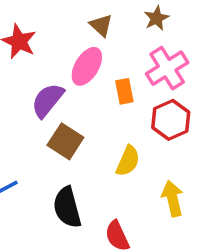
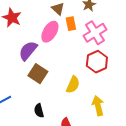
orange rectangle: (124, 91) -> (71, 24), moved
black semicircle: (67, 207) -> (39, 111), size x0.6

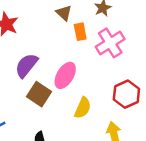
pink ellipse: (50, 32) -> (65, 75), moved
red hexagon: (97, 62) -> (126, 94), moved

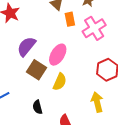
yellow semicircle: (83, 108) -> (60, 82), moved

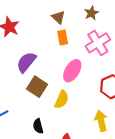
orange rectangle: (70, 19) -> (63, 38), moved
pink ellipse: (58, 55) -> (72, 71), moved

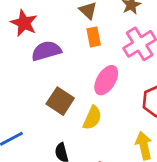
purple semicircle: (26, 62) -> (46, 51), moved, turned 35

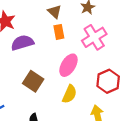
yellow semicircle: (92, 118) -> (70, 94), moved

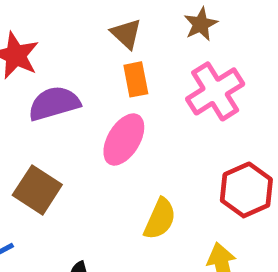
pink ellipse: (68, 65) -> (124, 139), moved
brown square: (33, 81) -> (37, 190), moved

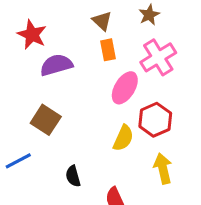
pink ellipse: (124, 139) -> (125, 88), moved
red hexagon: (246, 190) -> (155, 120), moved

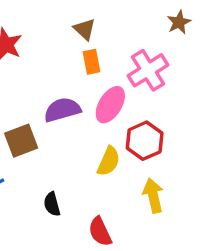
brown star: (149, 15) -> (179, 22), moved
purple semicircle: (56, 65) -> (62, 110), moved
brown square: (46, 120) -> (21, 141), turned 36

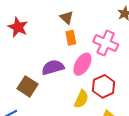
pink cross: (148, 70) -> (106, 43), turned -35
brown square: (21, 141) -> (27, 86), turned -36

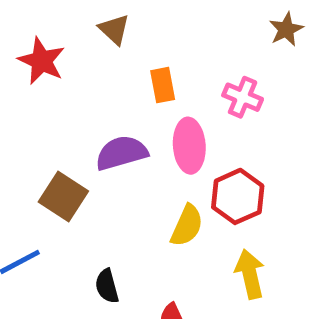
brown triangle: (67, 18) -> (114, 29), moved
pink cross: (106, 43) -> (243, 97), size x0.7
pink ellipse: (82, 64) -> (189, 146), turned -35

